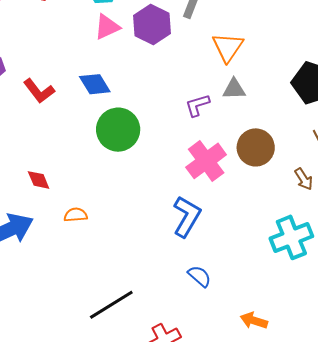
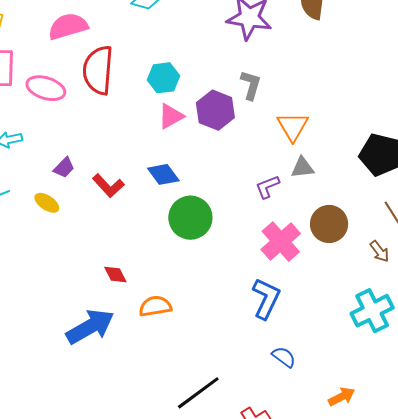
orange semicircle: (76, 215) -> (155, 306), size x1.4
orange arrow: (254, 321) -> (342, 397), turned 140

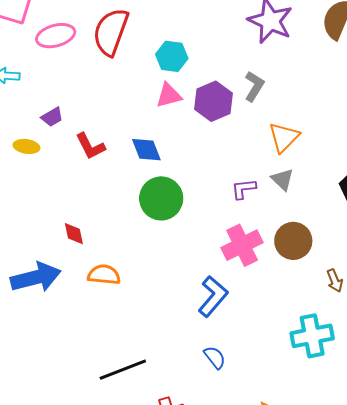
pink ellipse: (46, 88) -> (56, 36), turned -48
gray triangle: (302, 168) -> (282, 180), turned 35
yellow ellipse: (47, 203) -> (26, 146), turned -40

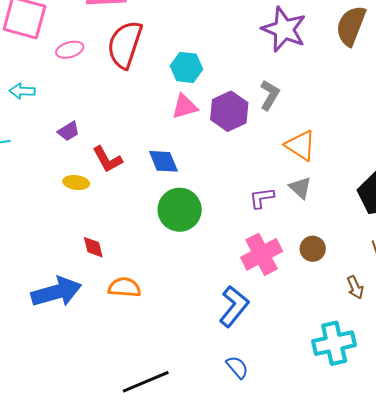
pink ellipse: (56, 36) -> (70, 50), size x0.7
orange triangle: (284, 137) -> (301, 145), turned -40
yellow ellipse: (26, 146) -> (76, 183), moved
brown circle: (293, 241) -> (313, 249), size x0.7

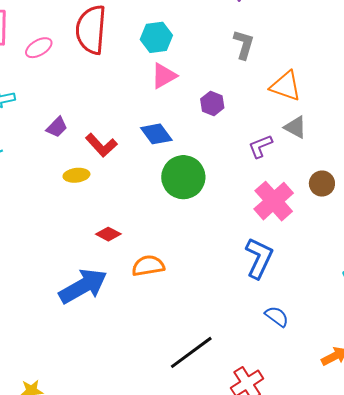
purple hexagon: (229, 111) -> (212, 103), moved, size x0.6
red diamond: (93, 247) -> (108, 234), turned -35

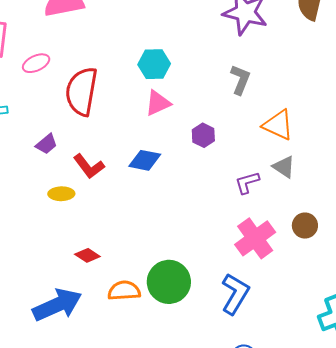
red semicircle: (91, 30) -> (82, 91), moved
blue diamond: (156, 134) -> (145, 160), turned -48
green circle: (183, 177) -> (169, 282), moved

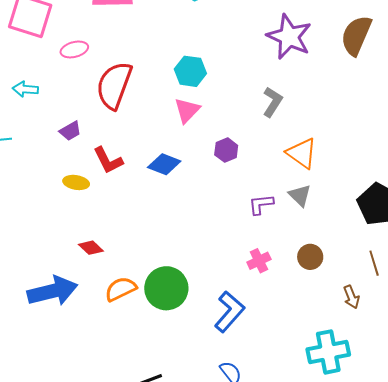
pink triangle: (158, 103) -> (187, 110), turned -32
pink cross: (255, 238) -> (259, 261), size x0.6
orange semicircle: (124, 291) -> (121, 289), turned -32

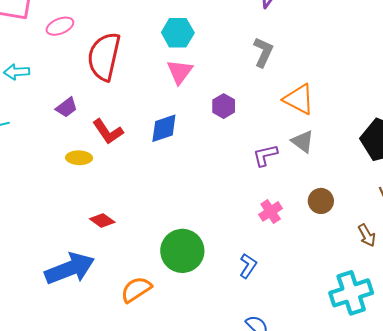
blue diamond: (164, 164) -> (164, 128), turned -32
orange semicircle: (121, 289) -> (136, 290), moved
blue L-shape: (229, 312) -> (248, 266), size x0.6

